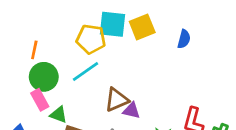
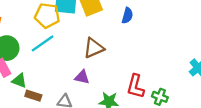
brown triangle: (117, 100) -> (94, 48), moved

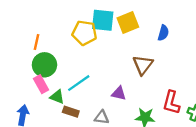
cyan line: (43, 43) -> (79, 83), moved
brown triangle: (94, 48) -> (143, 65), moved, turned -30

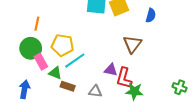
yellow pentagon: (84, 33) -> (62, 45), moved
green circle: (44, 65) -> (31, 48), moved
red L-shape: (171, 103) -> (124, 78), moved

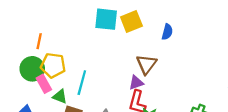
yellow pentagon: (62, 45) -> (53, 65), moved
cyan line: (75, 61) -> (82, 83), turned -40
purple triangle: (111, 70) -> (136, 83), moved, turned -32

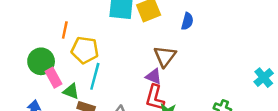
orange line: (39, 41) -> (65, 30), moved
yellow pentagon: (53, 65) -> (85, 50), moved
purple triangle: (136, 83) -> (154, 76), turned 42

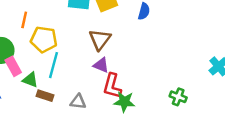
brown triangle: (165, 56) -> (100, 39), moved
purple triangle: (154, 76) -> (101, 65), moved

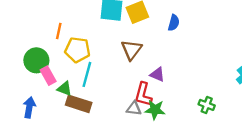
purple triangle: (101, 65) -> (157, 74), moved
brown rectangle: (45, 96) -> (79, 104), size x1.5
gray triangle: (78, 102) -> (134, 108), moved

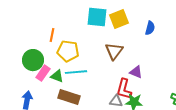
cyan line: (87, 74) -> (76, 72), turned 70
pink rectangle: (48, 76) -> (43, 73), turned 63
green triangle: (65, 89) -> (57, 76), moved

